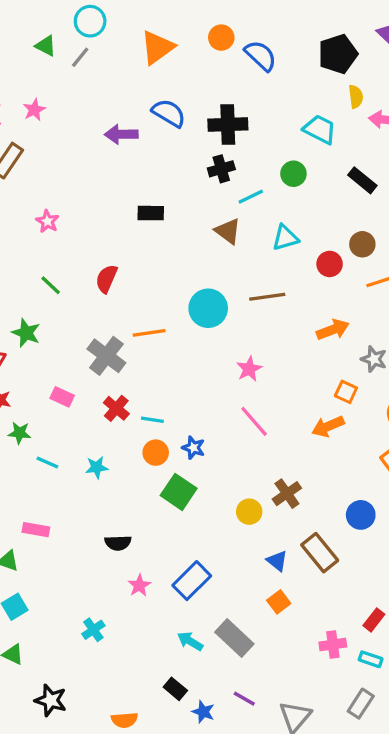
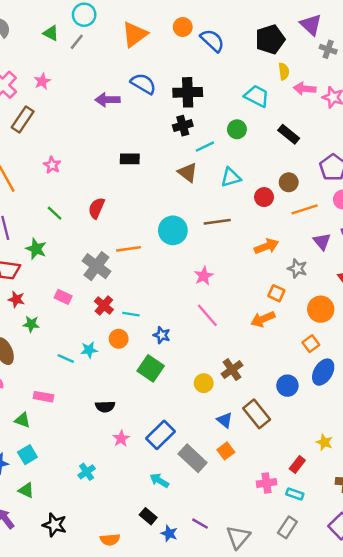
orange circle: (156, 453) -> (119, 339), moved
cyan line: (47, 462) -> (66, 358), moved
gray rectangle: (234, 638) -> (193, 458), moved

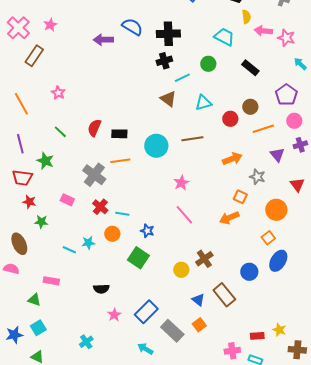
black rectangle: (130, 159) -> (119, 134), moved
yellow star: (324, 442) -> (279, 330), moved
red rectangle: (297, 464) -> (257, 336), turned 48

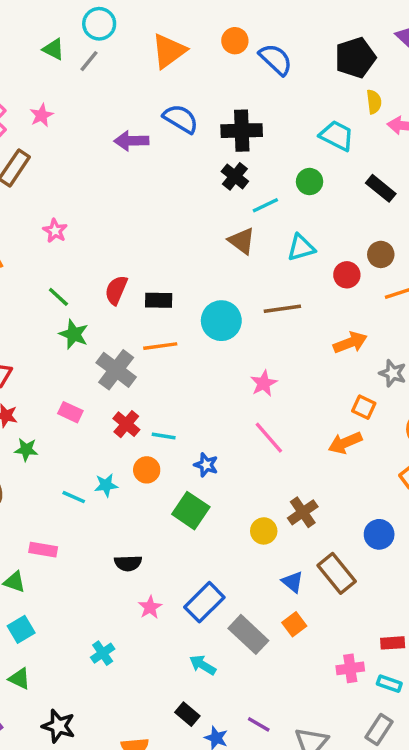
black cross: (164, 61) -> (235, 176), turned -35
green star: (45, 161) -> (74, 334), moved

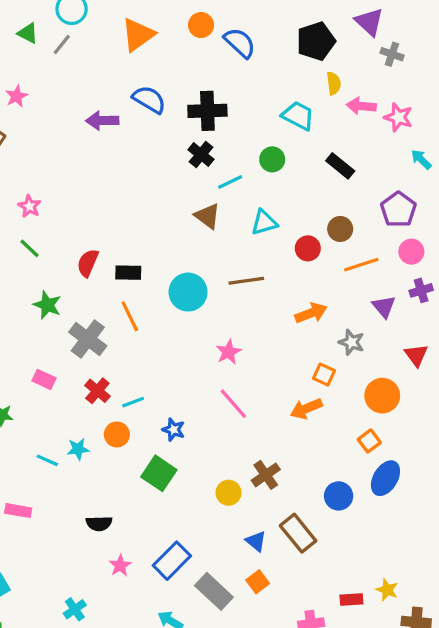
green line: (58, 297) -> (29, 248), moved
orange line: (160, 346) -> (130, 316), turned 72
cyan line: (164, 436) -> (133, 402), turned -30

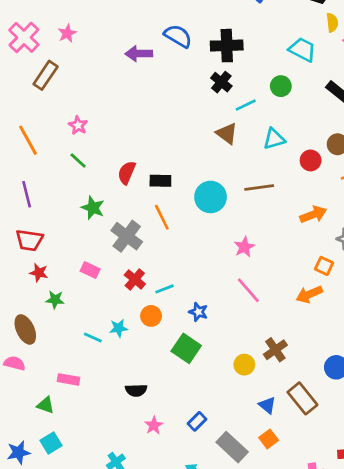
blue rectangle: (172, 561) -> (197, 421), size x0.6

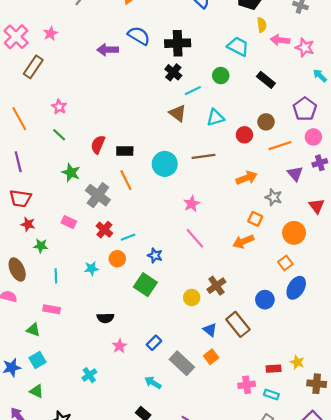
cyan line: (93, 338) -> (56, 276), moved, turned 64

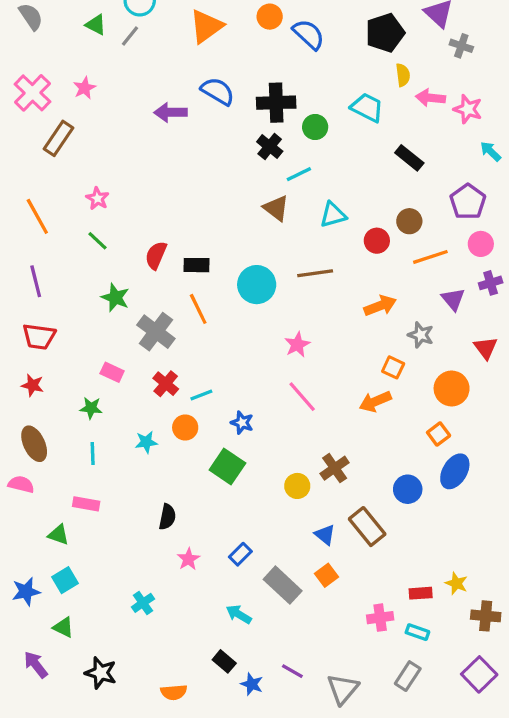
green circle: (221, 76) -> (315, 127), moved
red star: (28, 224) -> (32, 385), moved
green star: (41, 246) -> (91, 408), moved
black semicircle: (105, 318) -> (167, 517), turned -77

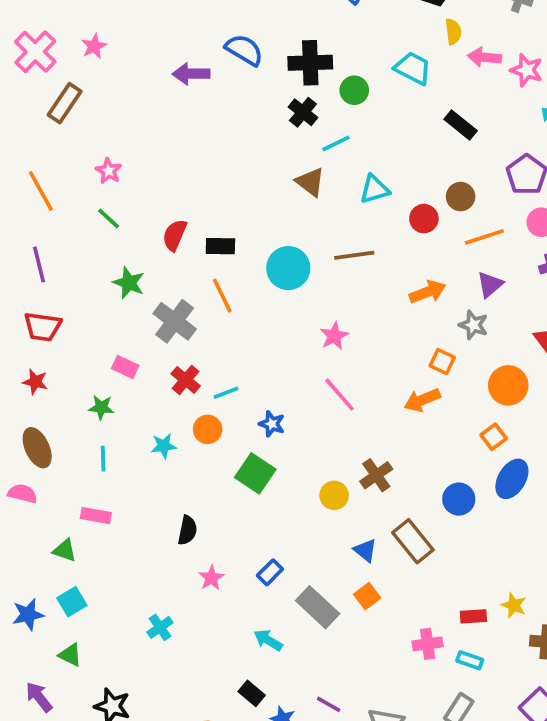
purple triangle: (453, 299) -> (490, 285), moved, turned 30

